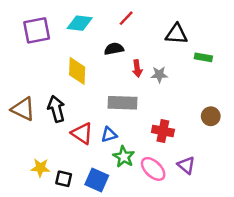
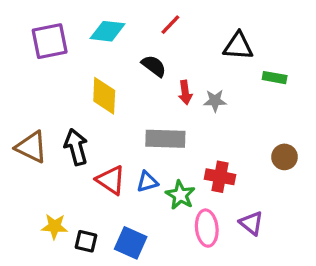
black semicircle: (114, 49) -> (154, 66), turned 48
green star: (124, 157) -> (180, 195), moved
pink ellipse: (153, 169) -> (207, 228), turned 40

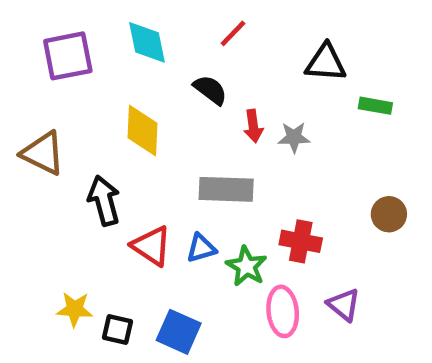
cyan diamond: (107, 31) -> (147, 42), turned 72
brown triangle: (31, 147) -> (43, 153), moved

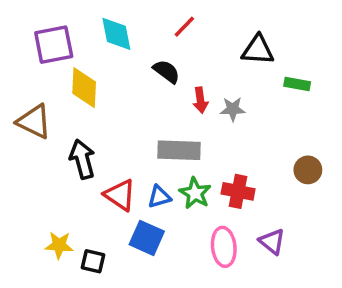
yellow diamond: (142, 131) -> (84, 88), moved
green star: (246, 266) -> (195, 193), moved
blue square: (179, 332) -> (147, 238), moved

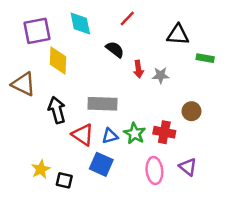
gray rectangle: (179, 150) -> (103, 104), moved
brown circle: (308, 170) -> (191, 111), moved
yellow star: (59, 245) -> (41, 169), turned -30

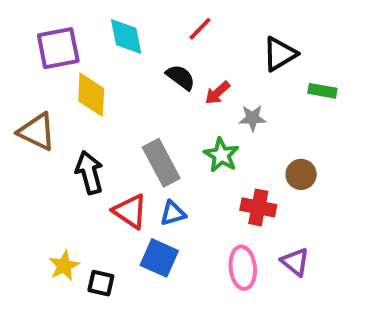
black triangle: (178, 35) -> (280, 54), turned -35
red arrow: (138, 69) -> (217, 93), moved, turned 56
gray rectangle: (103, 104) -> (161, 163), turned 60
green star: (135, 133) -> (221, 155), moved

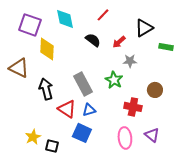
purple square: (58, 48) -> (30, 25), turned 30
red arrow: (217, 93) -> (119, 42), moved

